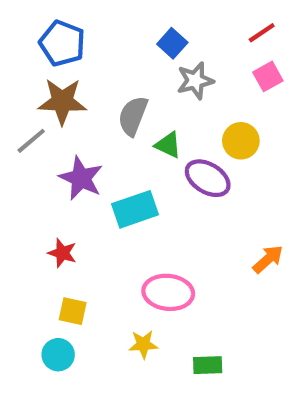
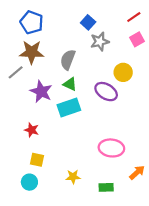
green triangle: (168, 145) -> (70, 84), moved
orange arrow: (268, 259) -> (137, 172), moved
pink ellipse: (168, 292) -> (111, 148), moved

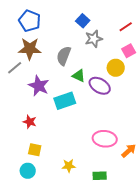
red line: (134, 17) -> (126, 27), moved
pink square: (137, 39) -> (129, 51), moved
green triangle: (70, 84) -> (79, 76), moved
orange arrow: (137, 172) -> (129, 151), moved

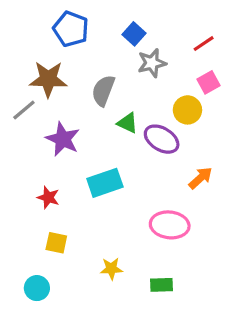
blue pentagon: (30, 21) -> (71, 29), moved
cyan rectangle: (65, 101) -> (105, 183), moved
orange arrow: (129, 151) -> (200, 178), moved
cyan circle: (28, 171) -> (37, 288), moved

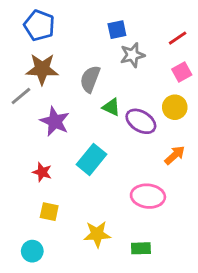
blue pentagon: (71, 29) -> (39, 25), moved
blue square: (134, 34) -> (117, 30), turned 36
yellow circle: (187, 110) -> (175, 107), moved
cyan rectangle: (105, 183) -> (92, 159), turned -32
yellow star: (111, 269) -> (97, 234), size x1.4

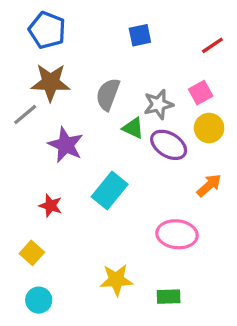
gray star: (132, 55) -> (158, 104), moved
pink square: (182, 72) -> (201, 93), moved
yellow square: (49, 212) -> (32, 253), moved, turned 30

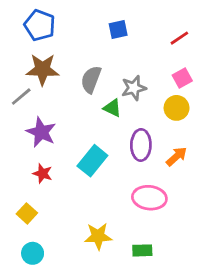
pink square: (201, 93) -> (182, 78), moved
purple star: (66, 145) -> (41, 132), moved
purple ellipse: (169, 145) -> (141, 145), moved, turned 60

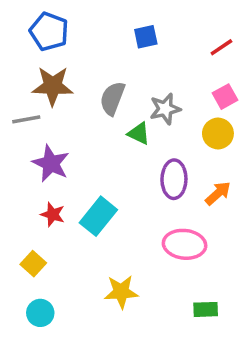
gray line: (21, 97) -> (26, 119), turned 30
cyan rectangle: (92, 161) -> (98, 216), moved
green rectangle: (142, 250) -> (206, 309), moved

